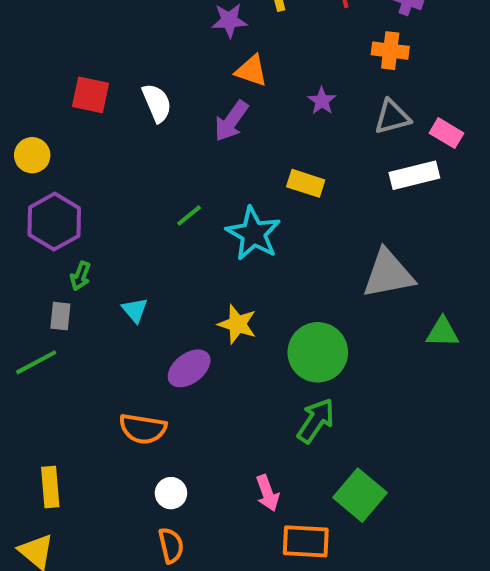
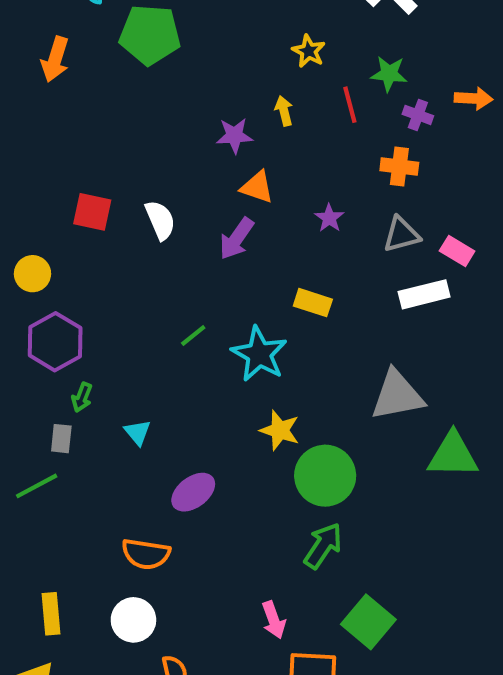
yellow star: (237, 324) -> (280, 430), moved
green triangle: (442, 332) -> (453, 455), size x1.5
white circle: (171, 493) -> (133, 620), moved, size x1.4

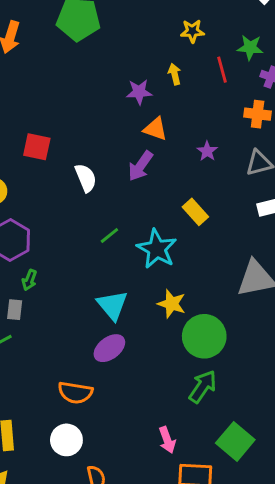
yellow star: (309, 51) -> (192, 31), turned -30
white semicircle: (160, 220) -> (86, 178), moved
yellow rectangle: (313, 303) -> (195, 212), turned 30
cyan triangle: (138, 432) -> (112, 305), moved, size x1.6

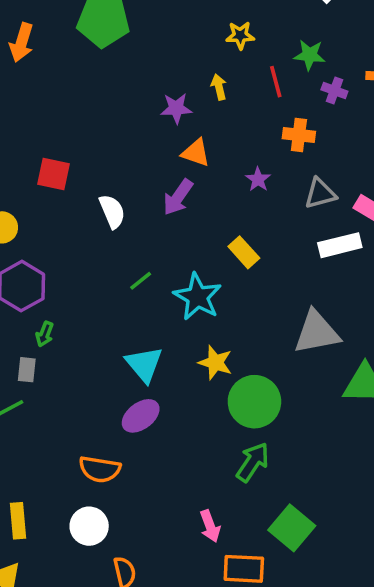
orange cross: (258, 114) -> (299, 135), moved

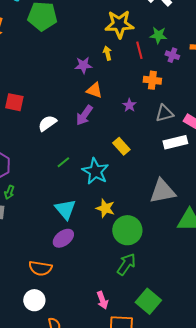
yellow star: (240, 35) -> (119, 24), size x1.8
white semicircle: (112, 211) -> (47, 123), turned -102

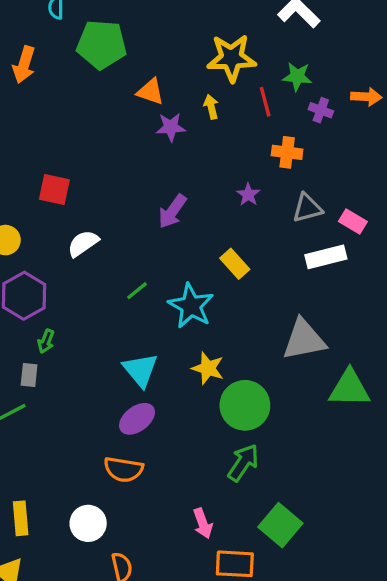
orange triangle: (94, 90) -> (150, 92), moved
white semicircle: (47, 123) -> (83, 243), moved
orange semicircle: (40, 268) -> (123, 469), moved

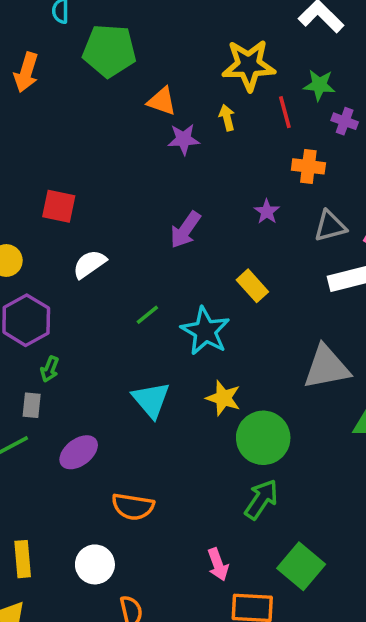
purple ellipse: (137, 419) -> (79, 452), moved

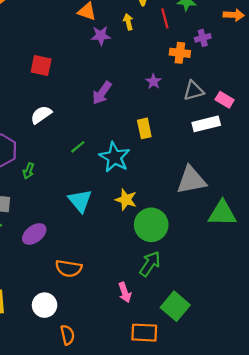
purple cross: (345, 121) -> (203, 38), moved, turned -35
red square: (59, 206) -> (41, 65), moved
yellow rectangle: (252, 286) -> (144, 128), turned 30
green arrow: (50, 369) -> (28, 171), moved
pink arrow: (218, 564) -> (125, 292), moved

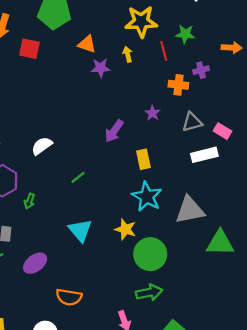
red square: (41, 65) -> (29, 49), moved
purple arrow: (102, 93) -> (114, 131), moved
cyan star: (114, 157) -> (147, 197), moved
green arrow: (150, 264) -> (149, 293), turned 45

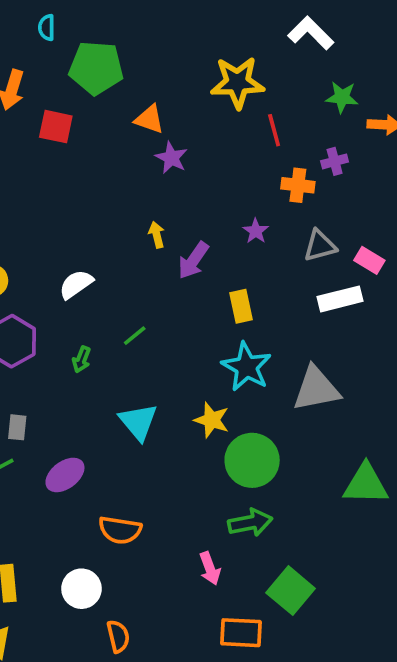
green star: (185, 34) -> (342, 97), moved
yellow arrow: (128, 54) -> (157, 235), moved
purple star: (101, 68) -> (171, 158), turned 30
green arrow: (29, 201) -> (81, 359), moved
green triangle: (220, 243) -> (366, 484), moved

